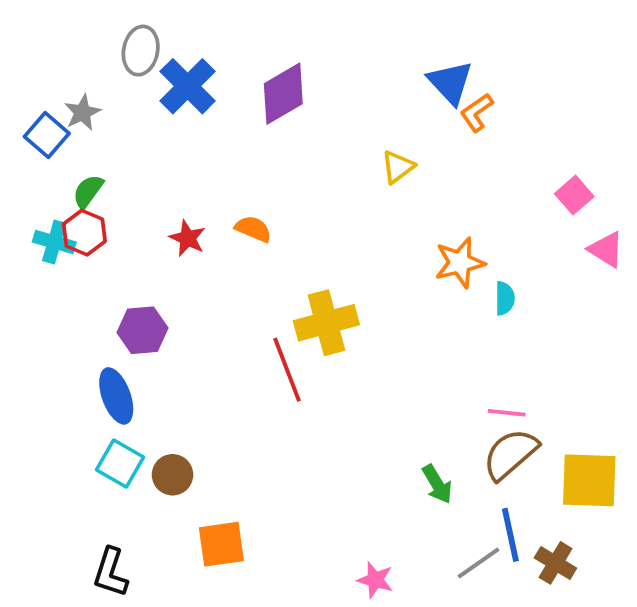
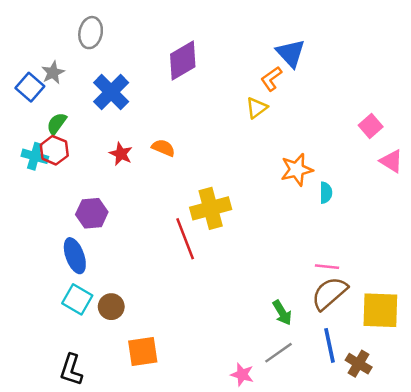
blue cross: (188, 86) -> (111, 92), moved
orange L-shape: (477, 112) -> (271, 79), moved
gray line: (478, 563) -> (279, 353), moved

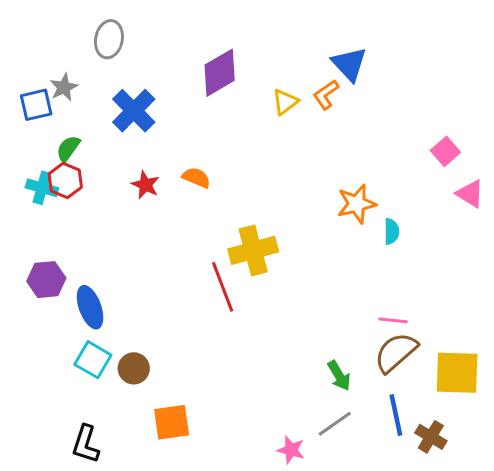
blue square: (30, 87) -> (36, 105), turned 36
yellow triangle: (257, 108) -> (285, 102), moved
purple hexagon: (92, 213) -> (46, 280), moved

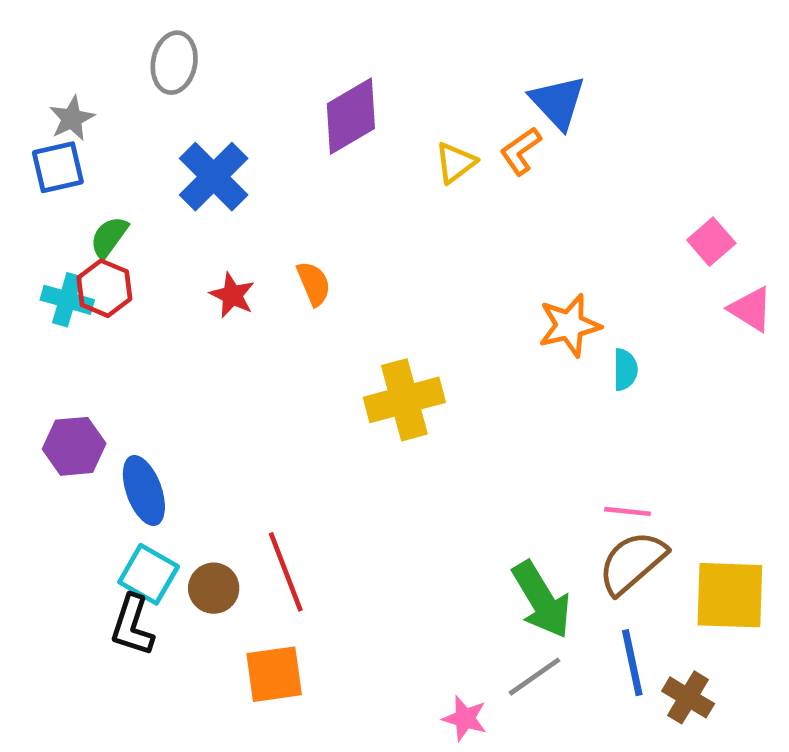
gray star: (64, 87) -> (72, 118), moved
orange semicircle: (196, 178) -> (314, 284), turned 44
red line: (223, 287) -> (286, 572), moved
green arrow: (339, 376) -> (542, 600), size x1.6
black L-shape: (86, 444) -> (132, 625), moved

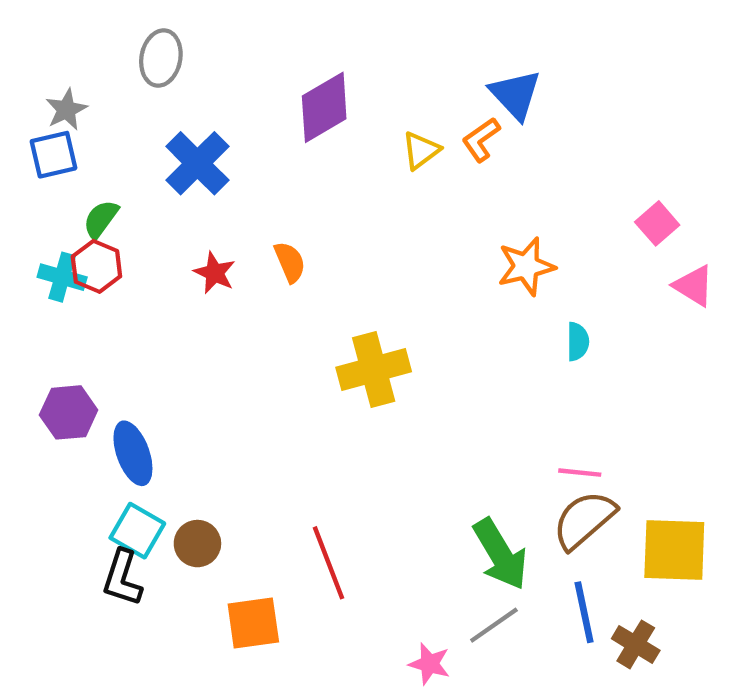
orange star: (569, 325) -> (526, 266), moved
red line: (286, 572) -> (328, 563), moved

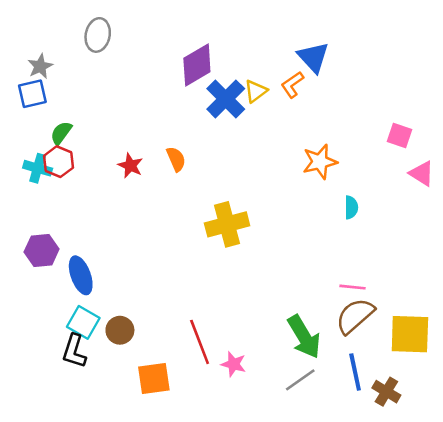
blue cross: (197, 163) -> (226, 99), moved
pink square: (657, 223) -> (399, 136), turned -30
pink star: (429, 664) -> (234, 364), moved

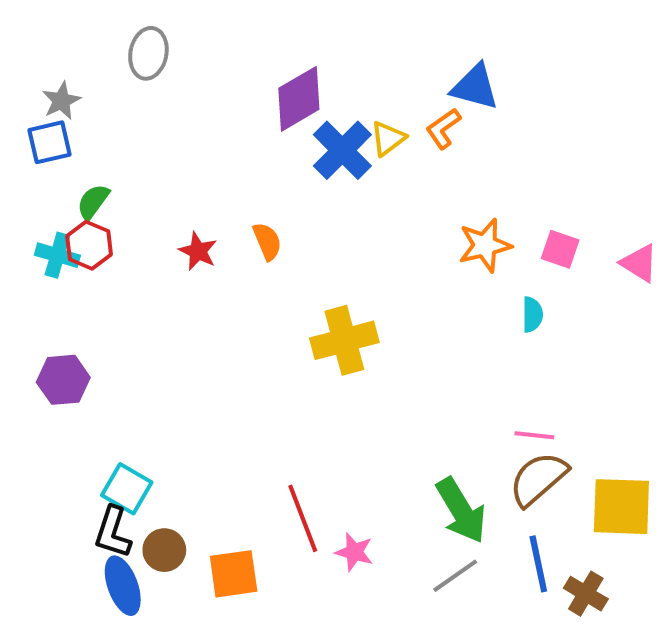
blue triangle: (313, 57) -> (475, 87), turned -32
pink square: (399, 136) -> (560, 249), moved
blue ellipse: (81, 275) -> (123, 586), moved
brown circle: (120, 330) -> (164, 550), moved

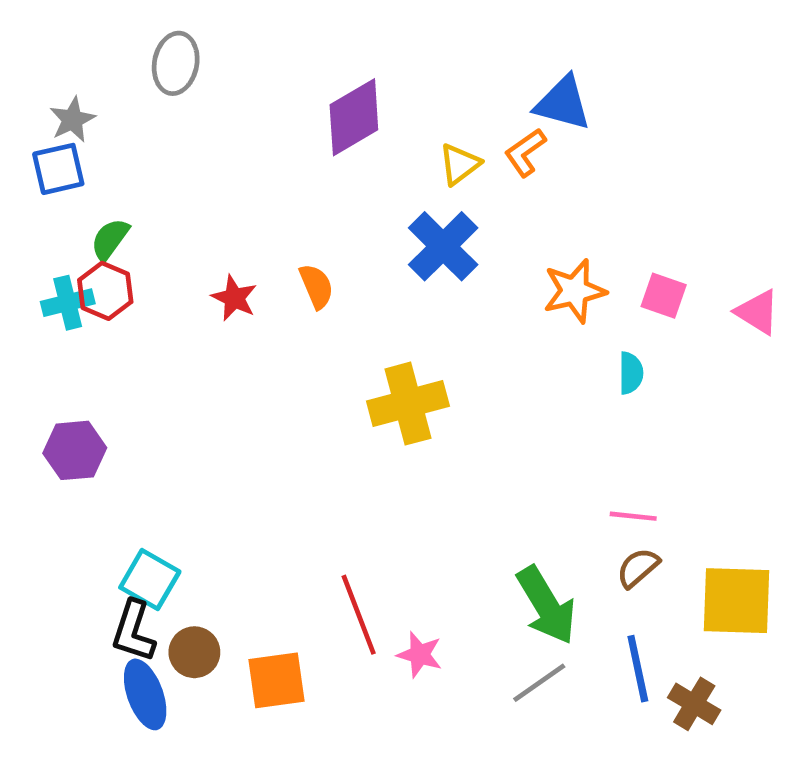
blue cross: (342, 150) -> (443, 246), moved
cyan cross: (57, 255) -> (68, 303), turned -30
brown semicircle: (538, 479) -> (638, 568), size x0.6

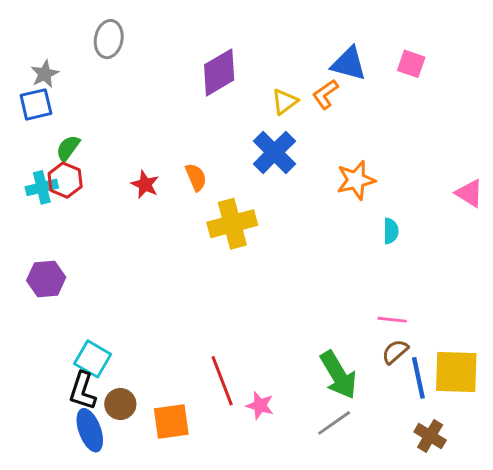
pink square: (664, 296) -> (411, 64), moved
yellow cross: (408, 404) -> (232, 224), moved
blue line: (638, 669) -> (418, 378), moved

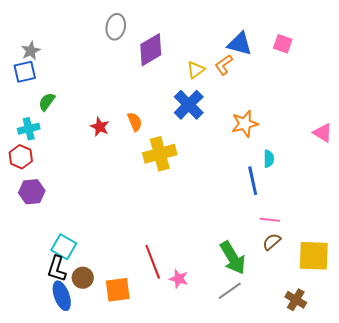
gray ellipse: (109, 39) -> (116, 27), moved
red hexagon: (65, 180) -> (21, 157), moved
blue line: (418, 378) -> (253, 181), moved

